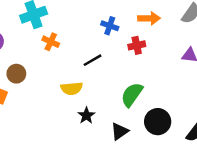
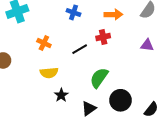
blue cross: (110, 26) -> (74, 12), moved
orange cross: (51, 42) -> (44, 43), moved
black line: (93, 60) -> (80, 49), moved

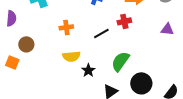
orange cross: (44, 43) -> (66, 27), turned -32
black star: (61, 95) -> (88, 70), moved

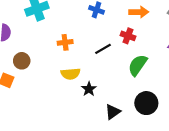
red cross: (124, 21) -> (128, 36), turned 32
green semicircle: (120, 61) -> (138, 65), moved

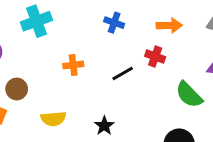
green semicircle: (138, 65) -> (189, 95), moved, turned -80
yellow semicircle: (70, 74) -> (53, 119), moved

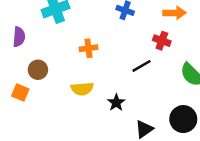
black line: (123, 73) -> (142, 66), moved
yellow semicircle: (53, 119) -> (82, 89), moved

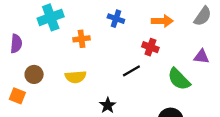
orange cross: (88, 48) -> (82, 39), moved
yellow semicircle: (82, 89) -> (76, 77), moved

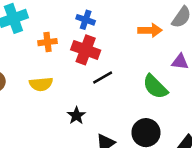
orange arrow: (162, 21) -> (150, 30), moved
red cross: (150, 47) -> (86, 50), moved, size x1.5

